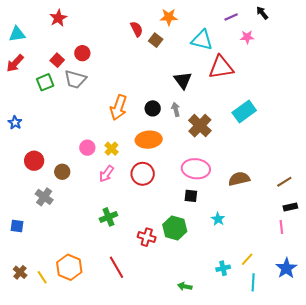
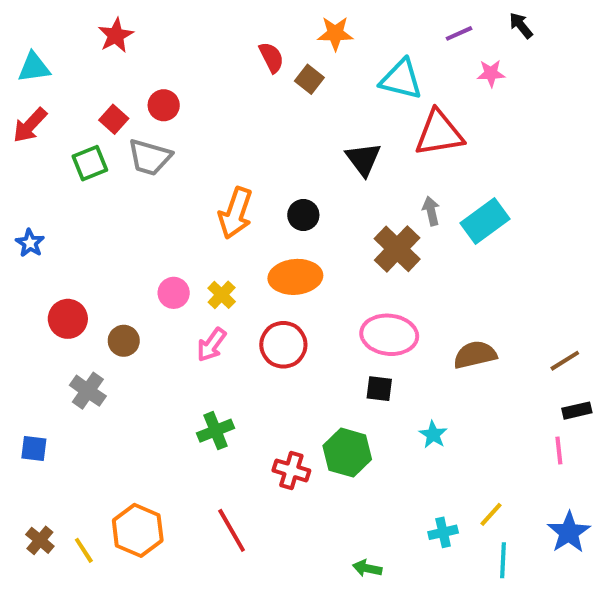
gray arrow: (176, 109) -> (431, 211), moved

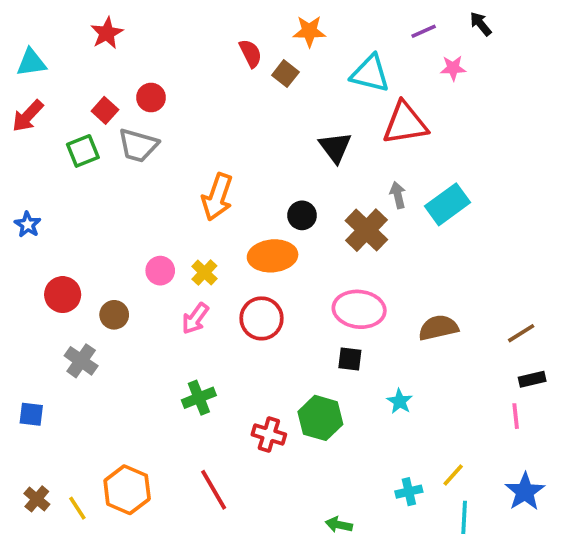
black circle: (303, 215) -> (302, 215), moved

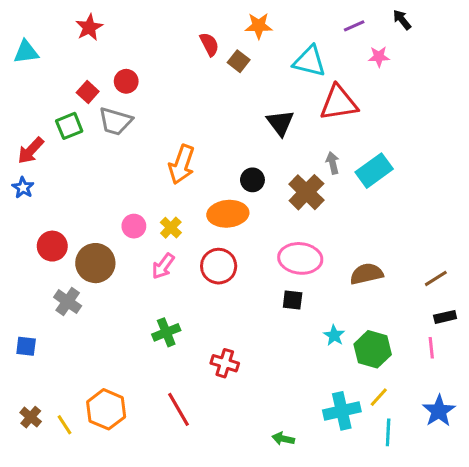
red arrow: (28, 116) -> (31, 151), moved
brown circle: (114, 315) -> (95, 263), size x1.6
green hexagon: (320, 418) -> (373, 349), moved
cyan cross: (409, 492) -> (342, 411), size x1.6

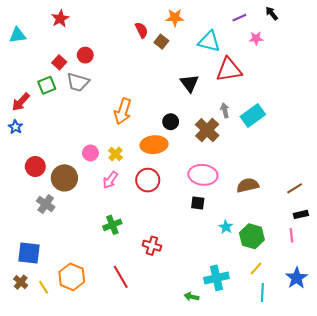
blue square: (26, 346) -> (29, 253), moved, size x1.6
cyan cross: (342, 411) -> (216, 278), moved

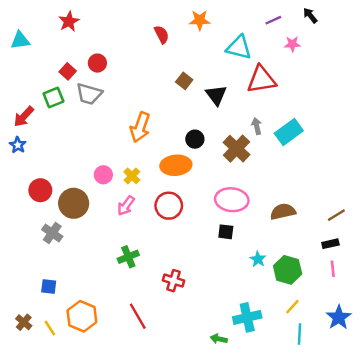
brown square: (161, 42) -> (184, 81), moved
black rectangle: (301, 214) -> (330, 244), moved
blue square: (29, 253) -> (49, 287), moved, size x0.6

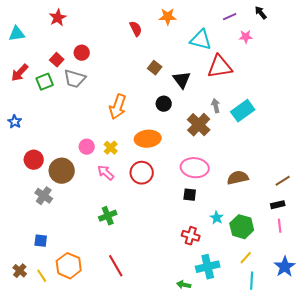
red arrow: (24, 117) -> (20, 73), moved
black circle: (195, 139) -> (164, 104), moved
pink arrow: (126, 206) -> (106, 173), turned 96
red cross: (173, 281) -> (191, 236), moved

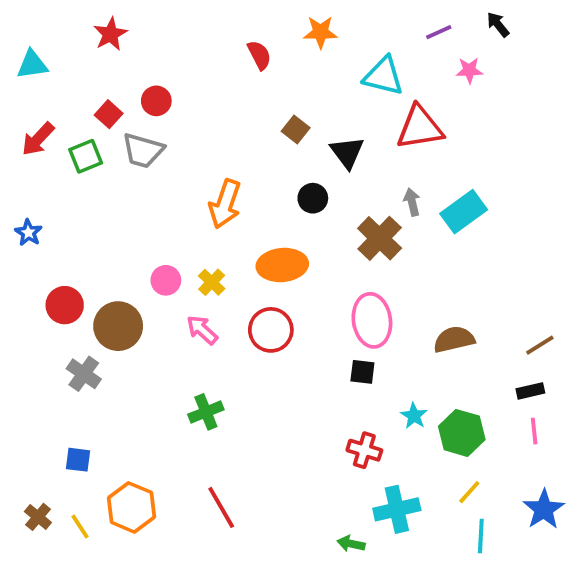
pink ellipse: (195, 168) -> (372, 320), turned 76

